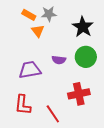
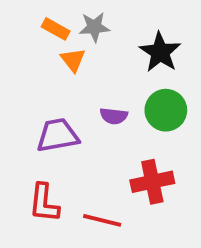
red line: (53, 114) -> (102, 220), turned -42

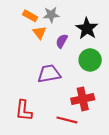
purple semicircle: (114, 116) -> (62, 41), moved, turned 112
purple trapezoid: (58, 135) -> (49, 74), moved
red line: (102, 220) -> (67, 120), moved

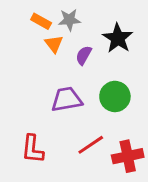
green circle: (90, 60) -> (115, 96), moved
red cross: (83, 99) -> (128, 156), moved
red line: (67, 120) -> (91, 145), moved, turned -48

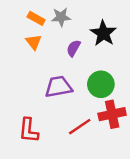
orange triangle: (54, 44) -> (34, 42), moved
red cross: (128, 156) -> (112, 114), moved

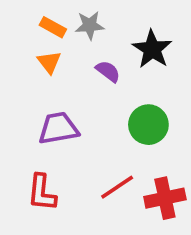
purple semicircle: (73, 48) -> (108, 71), turned 98
purple trapezoid: (59, 87) -> (58, 128), moved
red cross: (112, 114) -> (165, 198), moved

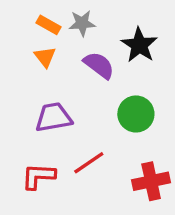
purple semicircle: (108, 71) -> (99, 65), size x1.4
red line: (117, 187) -> (89, 163), moved
red L-shape: (42, 193) -> (38, 176), turned 87

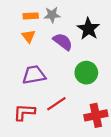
orange rectangle: (48, 25) -> (31, 16), turned -32

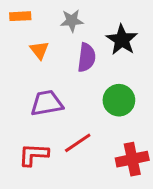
orange rectangle: (31, 16) -> (20, 16), moved
purple semicircle: (63, 42) -> (87, 57), turned 60

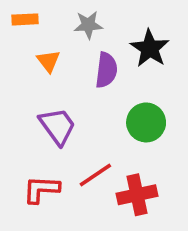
purple trapezoid: (47, 103) -> (57, 126), turned 64
red cross: (132, 159) -> (137, 195), moved

